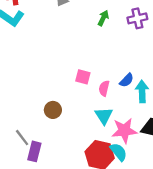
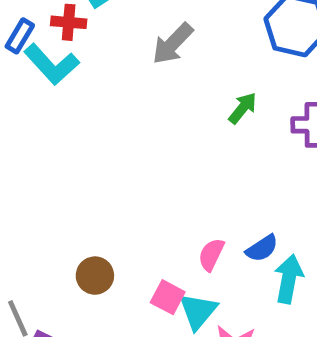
pink square: (83, 77) -> (168, 297), moved

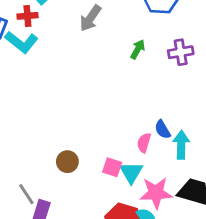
blue semicircle: (262, 248) -> (163, 129), turned 102
pink semicircle: (211, 255) -> (144, 143), moved

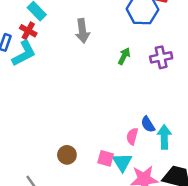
red cross: (27, 16) -> (28, 31), turned 35
gray arrow: (90, 18) -> (82, 31), turned -40
cyan L-shape: (21, 42) -> (24, 53), turned -64

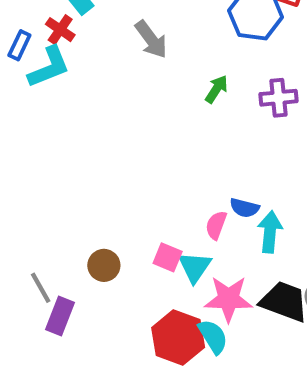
gray arrow: (82, 31) -> (151, 39), turned -35
blue semicircle: (148, 124) -> (244, 208), turned -49
brown circle: (67, 155) -> (104, 265), moved

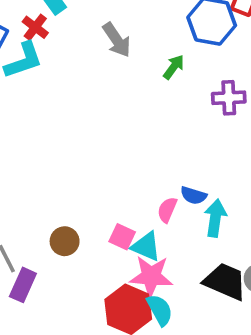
green arrow: (216, 89) -> (174, 67), moved
cyan triangle: (195, 267) -> (146, 246), turned -44
pink star: (228, 299) -> (151, 276), moved

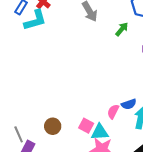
blue semicircle: (193, 195) -> (129, 104), turned -40
cyan triangle: (146, 246) -> (100, 132), turned -30

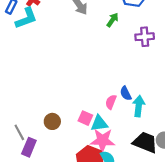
blue semicircle: (129, 104) -> (126, 93), turned 88

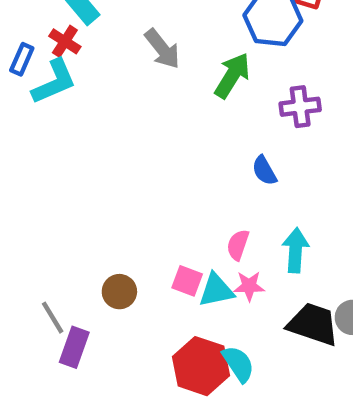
green arrow: (113, 20) -> (232, 76), size x1.5
blue semicircle: (126, 93) -> (264, 171), moved
pink star: (103, 140) -> (249, 286), moved, size x0.6

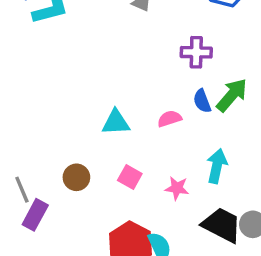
green arrow: (232, 76) -> (232, 95), moved
purple cross: (300, 107) -> (196, 52), moved
pink semicircle: (238, 245) -> (170, 119), moved, turned 45
cyan triangle: (216, 290) -> (116, 122), moved

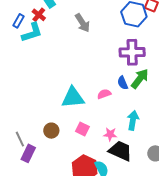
purple cross: (196, 52) -> (132, 52), moved, size x1.4
cyan triangle: (116, 122) -> (73, 98), size x1.4
black trapezoid: (222, 225) -> (120, 151), moved

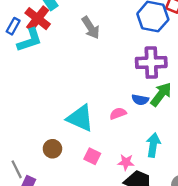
red cross: (39, 15) -> (38, 19), size x1.5
blue semicircle: (123, 83) -> (140, 100), turned -56
cyan triangle: (73, 98) -> (80, 118), turned 30
brown circle: (51, 131) -> (52, 149), moved

